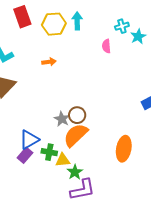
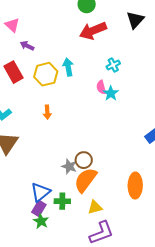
cyan star: (138, 36) -> (111, 93), moved
orange arrow: (49, 62) -> (47, 112), turned 104
yellow triangle: (63, 160) -> (95, 207), moved
green star: (75, 172) -> (41, 221), moved

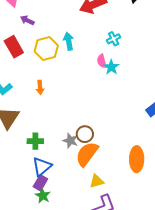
orange arrow: (47, 112) -> (40, 87), moved
green cross: (62, 201) -> (35, 141), moved

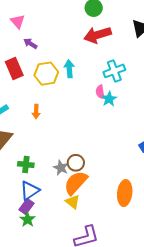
cyan cross: (114, 39) -> (114, 71), size x1.5
yellow triangle: (97, 181) -> (73, 202), moved, turned 49

